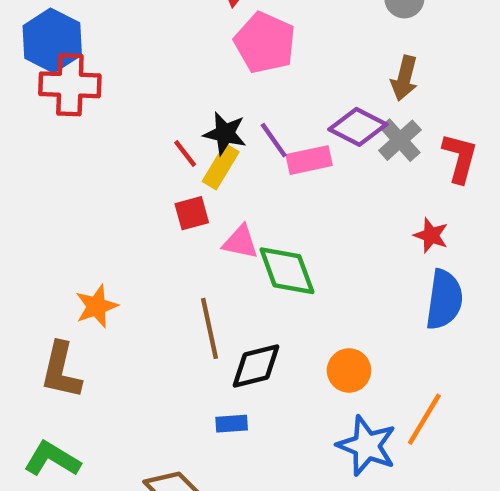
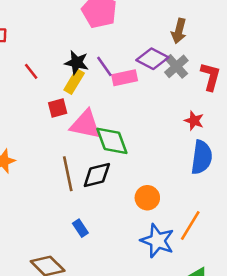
red line: (185, 153) -> (31, 71), moved
pink triangle: (240, 242) -> (85, 124), size x1.5
black diamond: (256, 366) -> (97, 175), moved
blue rectangle: (232, 424) -> (80, 228), turned 60

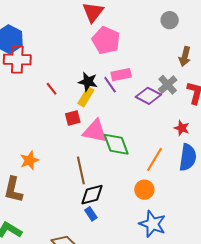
brown arrow: (179, 31) -> (185, 56), moved
purple diamond: (152, 59) -> (148, 96), moved
pink rectangle: (125, 78) -> (121, 75), moved
black diamond: (97, 175) -> (92, 195), moved
orange line: (190, 226) -> (154, 159), moved

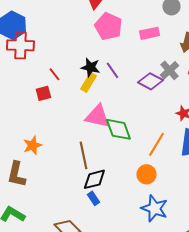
pink rectangle: (121, 75) -> (149, 33), moved
red square: (73, 118) -> (43, 93), moved

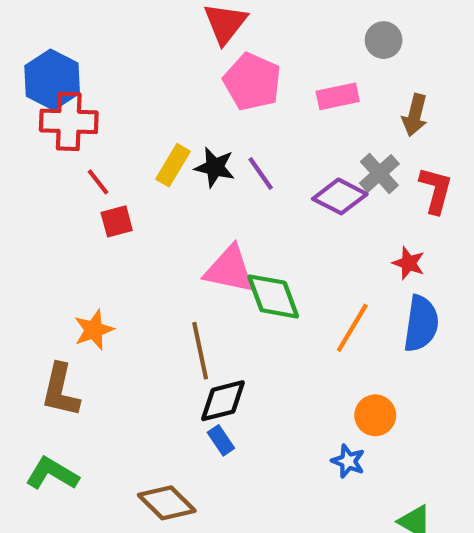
red line: (54, 74) -> (98, 182), moved
yellow rectangle: (88, 82) -> (173, 165), moved
orange circle: (146, 174) -> (375, 415), moved
blue star: (154, 208) -> (348, 461), size x0.6

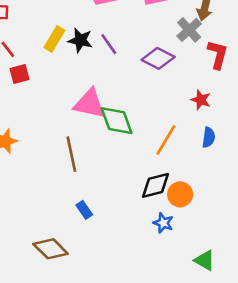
gray cross: (379, 173) -> (189, 30), moved
blue semicircle: (421, 324) -> (209, 137), size x0.6
black diamond: (223, 401) -> (155, 185), moved

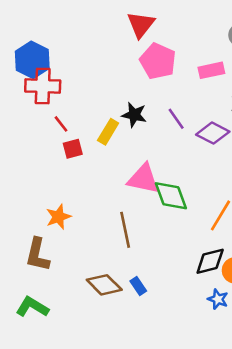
yellow rectangle: (54, 39) -> (108, 132), moved
purple line: (109, 44) -> (176, 119), moved
brown diamond: (51, 249) -> (104, 285), moved

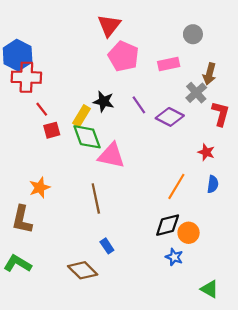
green diamond: (171, 196) -> (87, 137), moved
brown diamond: (104, 285) -> (83, 270), moved

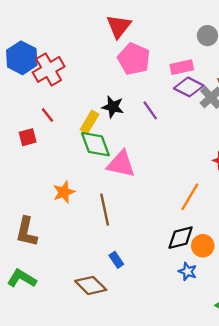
red cross: (26, 77) -> (49, 69), moved, turned -32
purple diamond: (170, 117) -> (189, 87), moved
red square: (52, 130) -> (28, 137), moved
orange star: (40, 188) -> (64, 192), moved

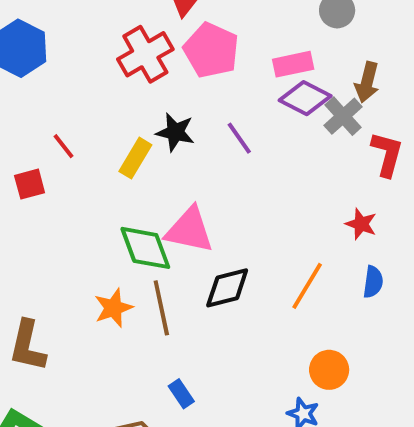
red cross: (49, 69) -> (145, 54), moved
green diamond: (95, 144) -> (145, 248), moved
orange star: (64, 192) -> (113, 308), moved
black diamond: (181, 238) -> (227, 288), moved

